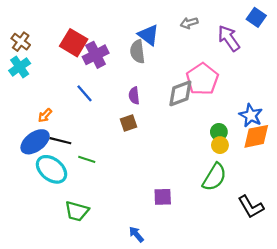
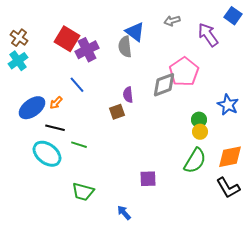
purple semicircle: (134, 96) -> (128, 95), moved
orange arrow: (45, 115) -> (56, 103), moved
orange diamond: (256, 136) -> (230, 157), moved
blue ellipse: (35, 142) -> (32, 108), moved
green trapezoid: (77, 211) -> (83, 192), moved

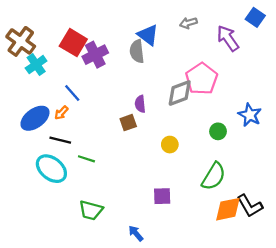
brown cross: (19, 38) -> (21, 41), size x1.5
cyan cross: (18, 61) -> (36, 65), moved
blue line: (77, 85) -> (72, 93), moved
yellow circle: (200, 132) -> (170, 145), moved
orange diamond: (230, 157) -> (228, 209), moved

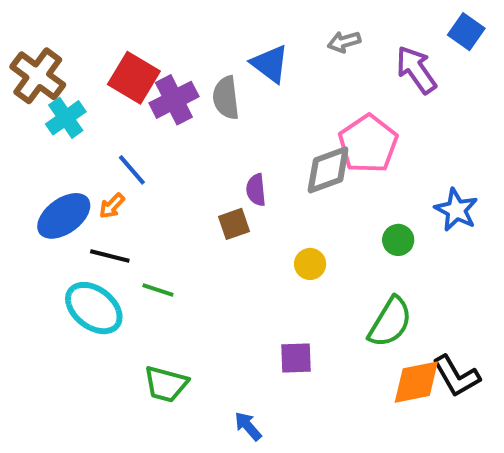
gray semicircle: (137, 51) -> (226, 98), moved

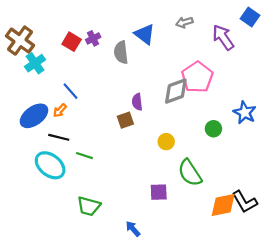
red square: (134, 78) -> (72, 42), size x0.7
purple cross: (174, 100) -> (93, 38), moved, size x0.6
green semicircle: (390, 322) -> (190, 173), moved, turned 116

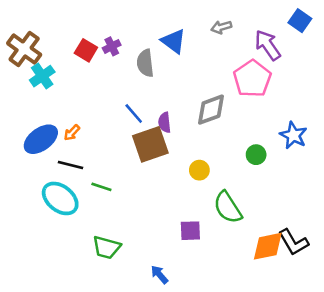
pink pentagon: (197, 77) -> (252, 79), moved
blue line: (71, 91) -> (134, 113), moved
brown square: (125, 120) -> (150, 144), size x1.8

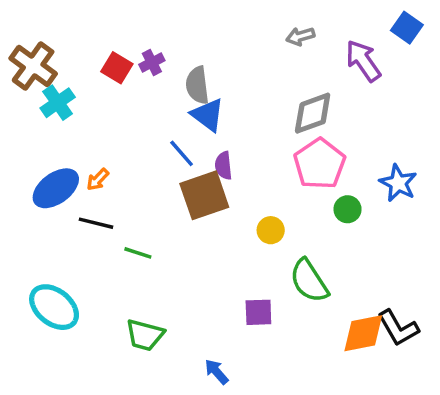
blue triangle: (174, 41) -> (208, 115), moved
pink pentagon: (252, 79) -> (320, 164), moved
gray diamond: (211, 110) -> (313, 113), moved
cyan ellipse: (60, 198) -> (54, 307), moved

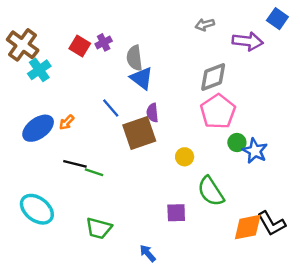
purple arrow: (363, 61) -> (248, 41), turned 132
blue line: (182, 153) -> (111, 108), moved
blue star: (398, 183) -> (255, 151), moved
black line: (96, 223) -> (75, 164), moved

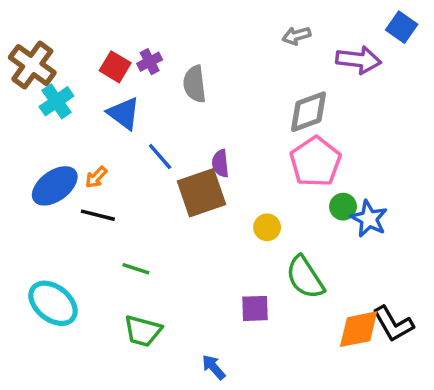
blue triangle: (142, 78) -> (124, 113), moved
black line: (75, 164) -> (98, 215), moved
green line: (94, 172) -> (136, 269), moved

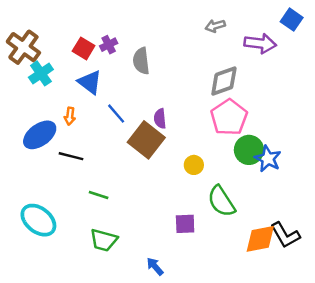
orange arrow: (96, 177) -> (70, 116), moved, turned -36
brown square: (201, 193) -> (146, 140), turned -33
green circle: (343, 207) -> (249, 150), size x1.5

